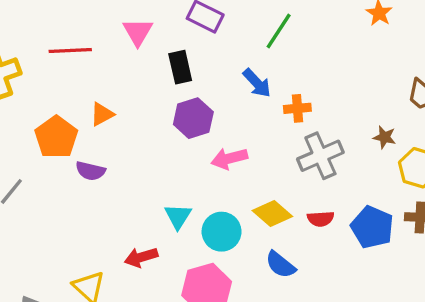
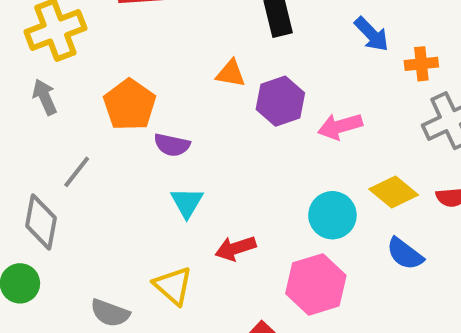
orange triangle: (102, 114) -> (231, 73), moved, turned 40
purple hexagon: (193, 118) -> (280, 101), moved
cyan triangle: (178, 216) -> (187, 202), moved

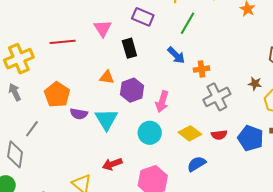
pink arrow: (340, 126) -> (162, 102), turned -55
cyan triangle: (187, 202) -> (106, 119), moved, size x1.4
cyan circle: (332, 215) -> (150, 133), moved
blue semicircle: (405, 254) -> (197, 164), turned 114

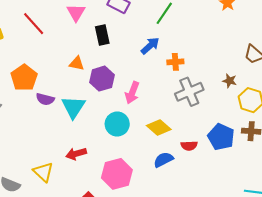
red line: (63, 42) -> (34, 24), turned 50
blue arrow: (176, 55) -> (150, 46), turned -90
red semicircle: (219, 135) -> (189, 146), moved

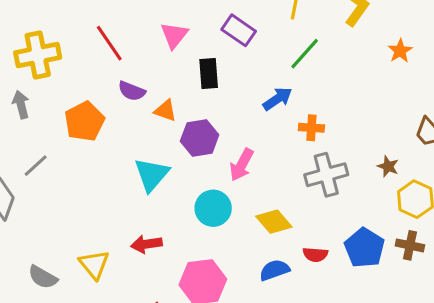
purple semicircle: (45, 99) -> (132, 91), moved

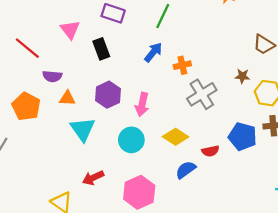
orange triangle: (165, 111) -> (67, 98), moved

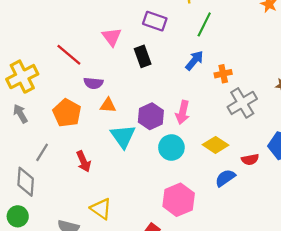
purple hexagon: (108, 95) -> (151, 116), moved
red arrow: (93, 178) -> (84, 161), moved, turned -90

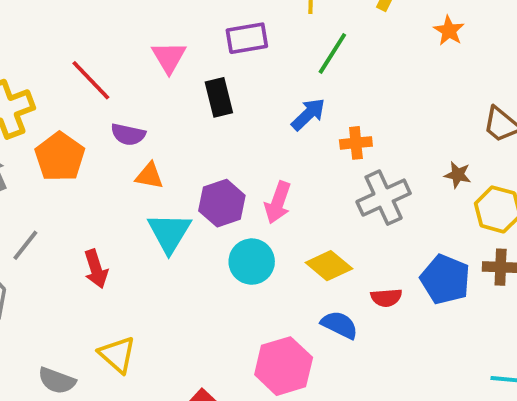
purple rectangle: (155, 21) -> (247, 38), turned -35
orange pentagon: (67, 113) -> (60, 157), moved
blue semicircle: (225, 178) -> (339, 325), turned 55
pink hexagon: (179, 200) -> (284, 366), moved

